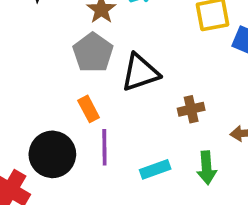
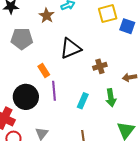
gray pentagon: (93, 53) -> (22, 39), moved, turned -30
cyan rectangle: (155, 169) -> (83, 101), turned -42

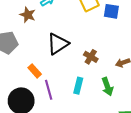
brown cross: (100, 66) -> (91, 57), turned -32
cyan rectangle: (83, 101) -> (78, 86), moved

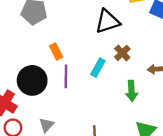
black triangle: (58, 44) -> (107, 21), moved
cyan rectangle: (78, 86) -> (98, 68), moved

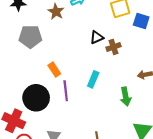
black triangle: (107, 21) -> (97, 37), size x0.6
brown cross: (122, 53) -> (114, 47), moved, turned 32

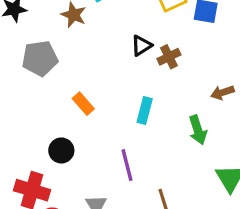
purple line: (66, 91) -> (127, 165), moved
black circle: (36, 98) -> (61, 150), size x0.6

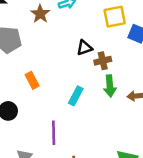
green arrow: (198, 130) -> (110, 86), moved

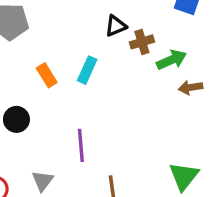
green arrow: (110, 86) -> (171, 60), moved, turned -105
cyan rectangle: (76, 96) -> (87, 70), moved

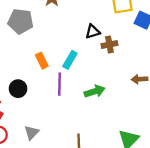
green arrow: (171, 60) -> (95, 91), moved
purple line: (81, 145) -> (59, 84), moved

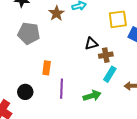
cyan rectangle: (70, 60) -> (110, 74), moved
orange rectangle: (42, 61) -> (47, 68), turned 32

